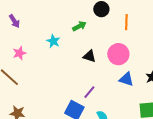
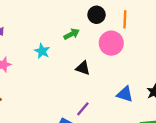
orange line: (126, 22) -> (125, 19), moved
pink circle: (118, 54) -> (111, 43), moved

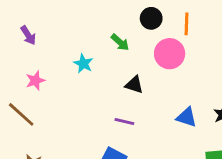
green arrow: (72, 34) -> (120, 42), turned 70
purple line: (83, 109) -> (124, 121), moved, turned 63

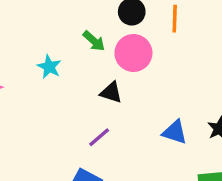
pink circle: (170, 54) -> (133, 53), moved
purple line: (124, 121) -> (99, 137), turned -54

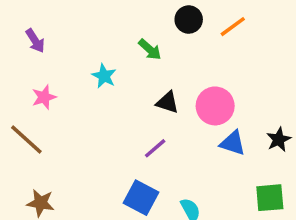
orange line: (175, 19) -> (233, 27), turned 52
pink circle: (133, 53) -> (215, 106), moved

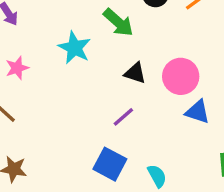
green arrow: (150, 49) -> (118, 22), size x1.4
cyan star: (104, 76) -> (74, 48), size x1.4

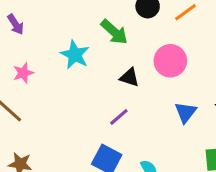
pink circle: (181, 76) -> (170, 61), moved
blue triangle: (198, 112) -> (186, 112), turned 50

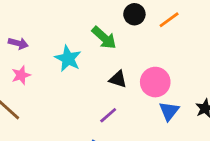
purple arrow: (16, 24) -> (18, 43), moved, turned -42
pink circle: (170, 61) -> (155, 82), moved

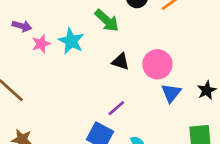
pink star: (21, 75) -> (41, 44), moved
purple line: (108, 115) -> (116, 108), moved

